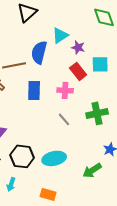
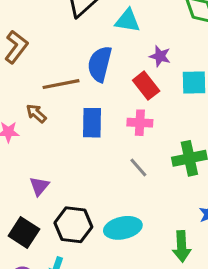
cyan triangle: (60, 35) -> (128, 21), moved, turned 42
red rectangle: (78, 71) -> (146, 86), moved
green arrow: (92, 170) -> (182, 246), turned -60

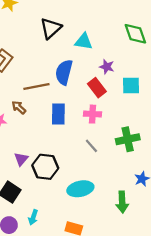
black hexagon: (73, 225) -> (45, 167), moved

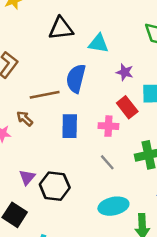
black triangle: (51, 28) -> (61, 28), turned 35
red rectangle: (97, 88) -> (127, 107), moved
cyan ellipse: (80, 189) -> (113, 206), moved

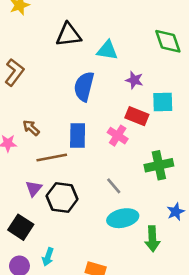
brown line: (45, 95) -> (52, 157), moved
red rectangle: (127, 107) -> (137, 116), turned -30
pink cross: (108, 126) -> (118, 136), turned 30
gray line: (107, 162) -> (114, 186), moved

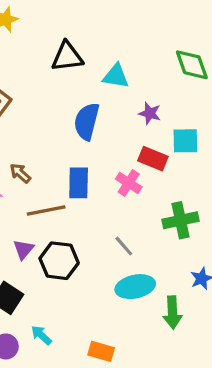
cyan arrow: (48, 257) -> (41, 335), turned 114

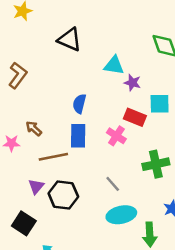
black triangle: (67, 57) -> (69, 40), turned 30
cyan triangle: (116, 76) -> (114, 65), moved
blue semicircle: (87, 121) -> (79, 104), moved, size x0.7

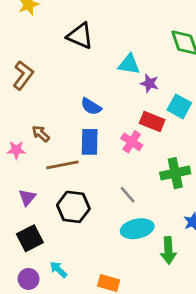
blue semicircle: (79, 104) -> (91, 106), turned -72
cyan square: (160, 104) -> (179, 106), turned 30
purple triangle: (36, 186) -> (27, 197), moved
black square: (24, 223) -> (30, 238), turned 30

